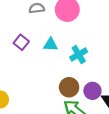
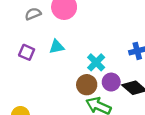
cyan cross: (79, 55) -> (96, 62), moved

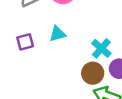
purple square: (27, 52) -> (25, 42), turned -35

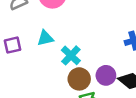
cyan cross: (101, 48) -> (71, 55), moved

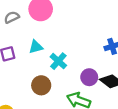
brown circle: (79, 79) -> (41, 85), moved

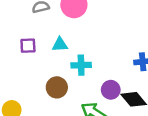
cyan cross: (58, 61) -> (81, 65), turned 35

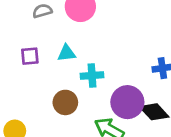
purple circle: (111, 90) -> (127, 102), size x1.5

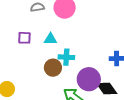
brown circle: (65, 102) -> (53, 68), moved

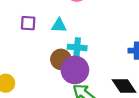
purple circle: (89, 79) -> (75, 70), moved

